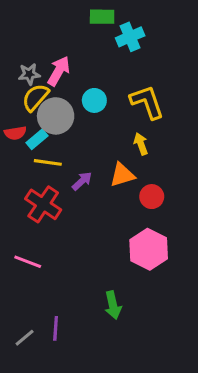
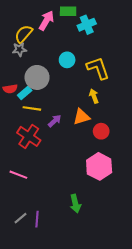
pink arrow: (59, 71) -> (46, 21), moved
yellow semicircle: (35, 97) -> (24, 34), moved
cyan circle: (94, 100) -> (67, 60), moved
gray line: (25, 338) -> (20, 218), moved

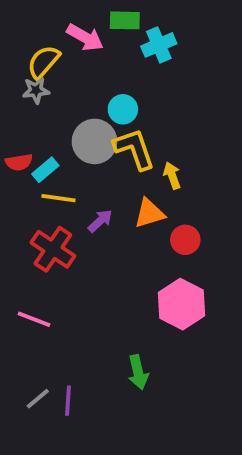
pink arrow: (46, 21) -> (85, 37), turned 90
yellow L-shape: (98, 68) -> (134, 149), moved
gray circle: (37, 77) -> (95, 141), moved

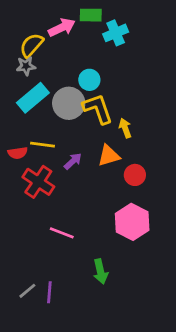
pink arrow: (85, 37) -> (62, 27), turned -56
red semicircle: (19, 162) -> (18, 153), moved
cyan rectangle: (45, 170) -> (33, 98), moved, size x1.6
pink line: (34, 319) -> (62, 233), moved

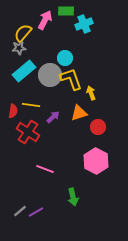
pink arrow: (62, 27) -> (45, 20), turned -36
red semicircle: (18, 153) -> (13, 111), turned -72
purple line: (49, 292) -> (36, 212), turned 56

